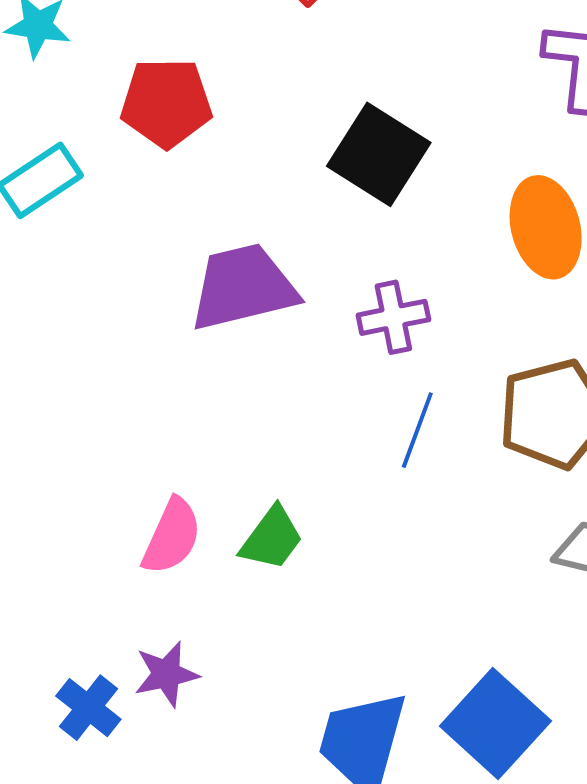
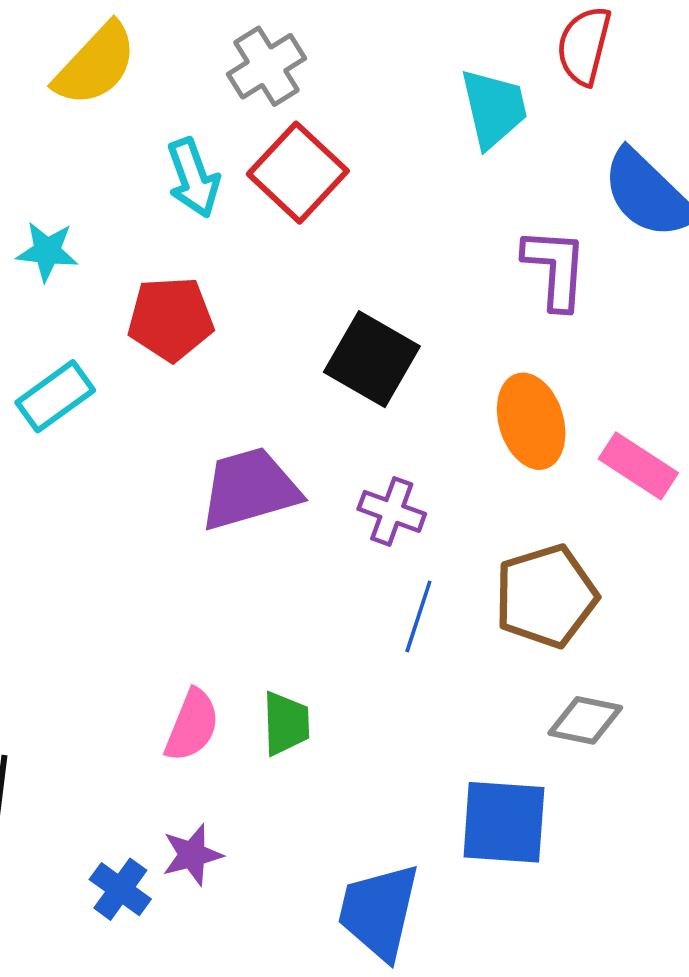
purple cross: (393, 317) -> (392, 511), turned 34
green trapezoid: (272, 538) -> (286, 723), turned -36
blue square: (495, 723) -> (504, 822), moved, turned -36

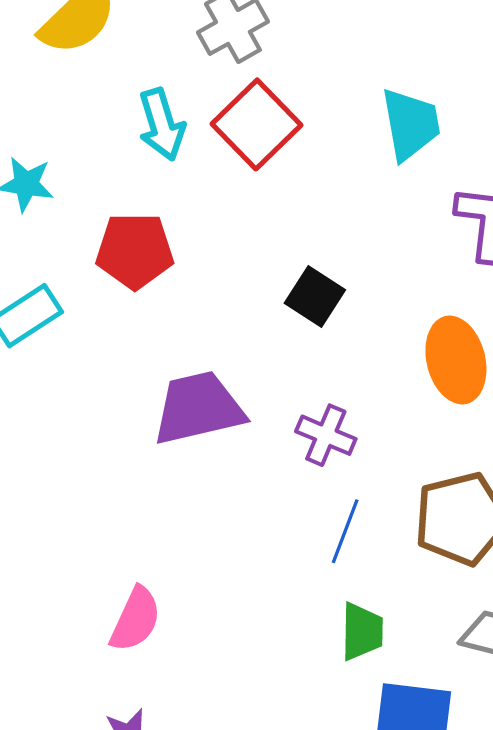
cyan trapezoid: (494, 108) -> (411, 124), moved
black square: (372, 359) -> (315, 297), size x0.7
green trapezoid: (286, 723) -> (362, 632), moved

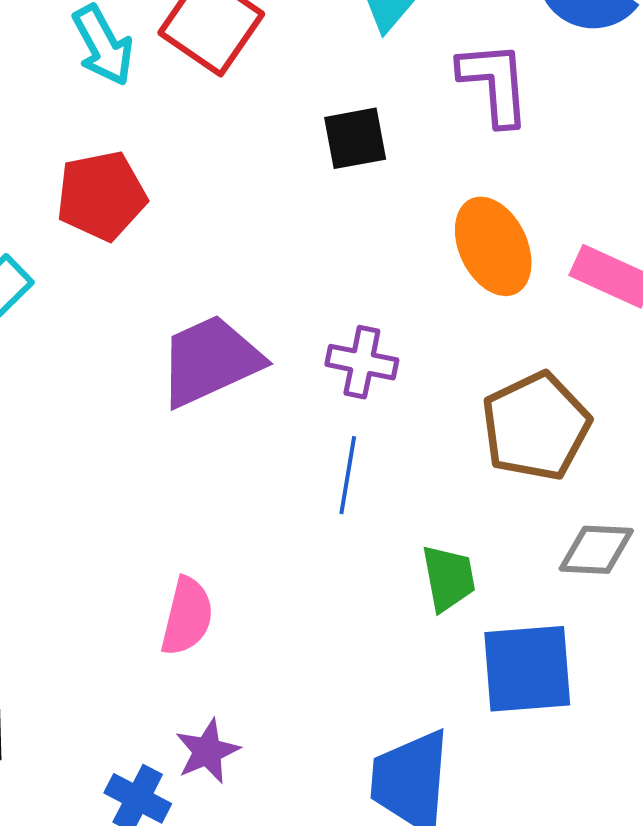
black square: (315, 297) -> (355, 138), moved, turned -32
blue line: (345, 531) -> (348, 475), moved

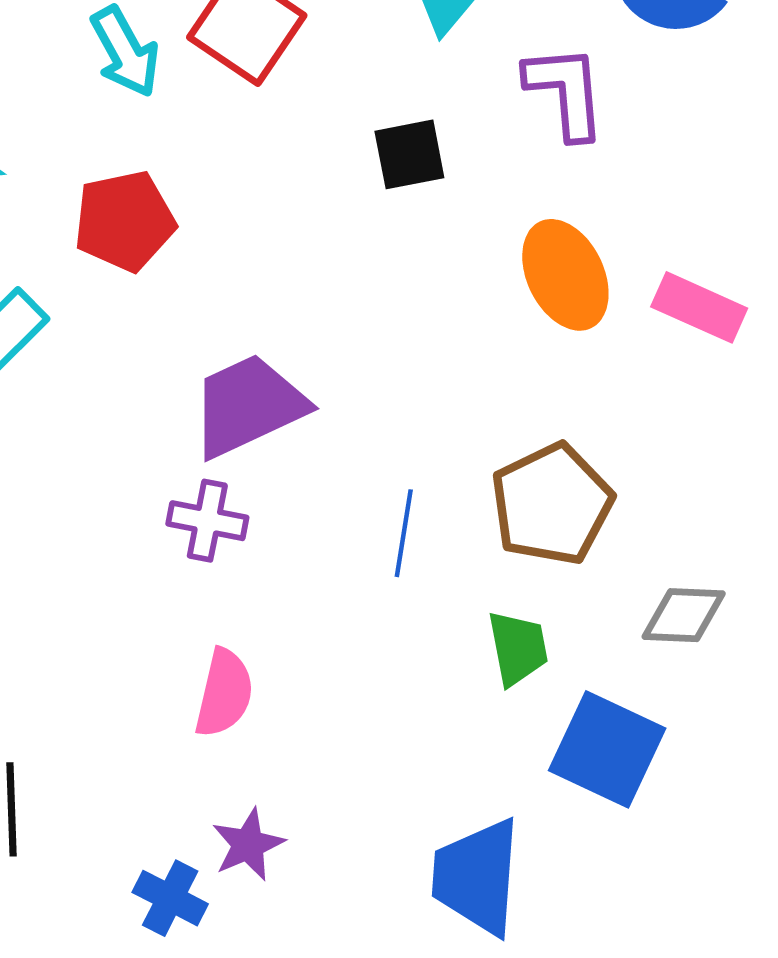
purple cross: (362, 362) -> (207, 521), moved
brown pentagon: (536, 426) -> (552, 504), moved
blue square: (527, 669) -> (607, 749), turned 30

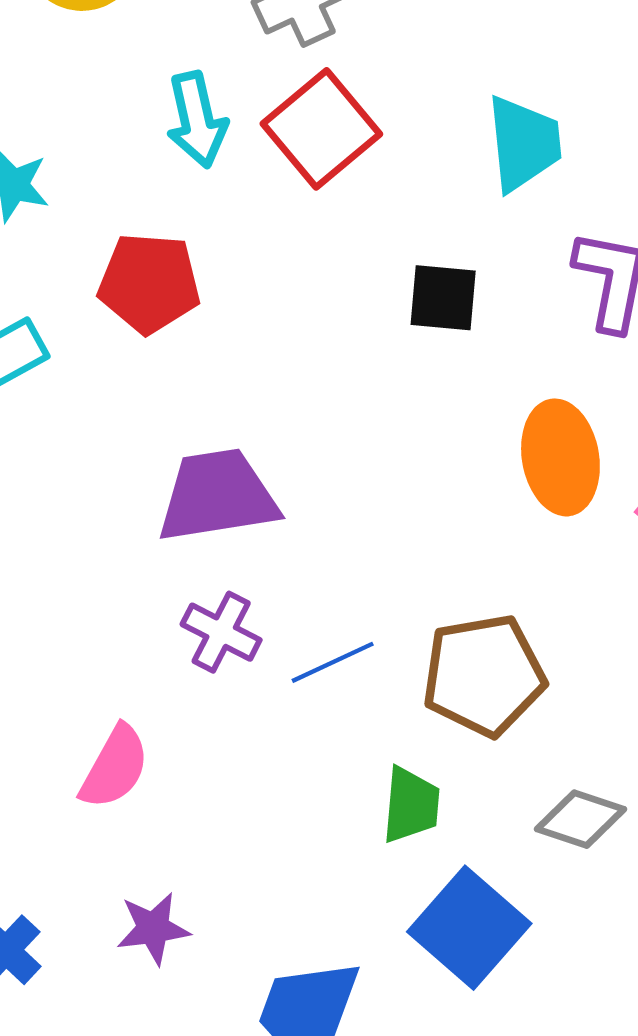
purple cross: (207, 521) -> (221, 632), moved
blue line: (404, 533) -> (333, 662), turned 40
purple star: (248, 845) -> (153, 928), moved

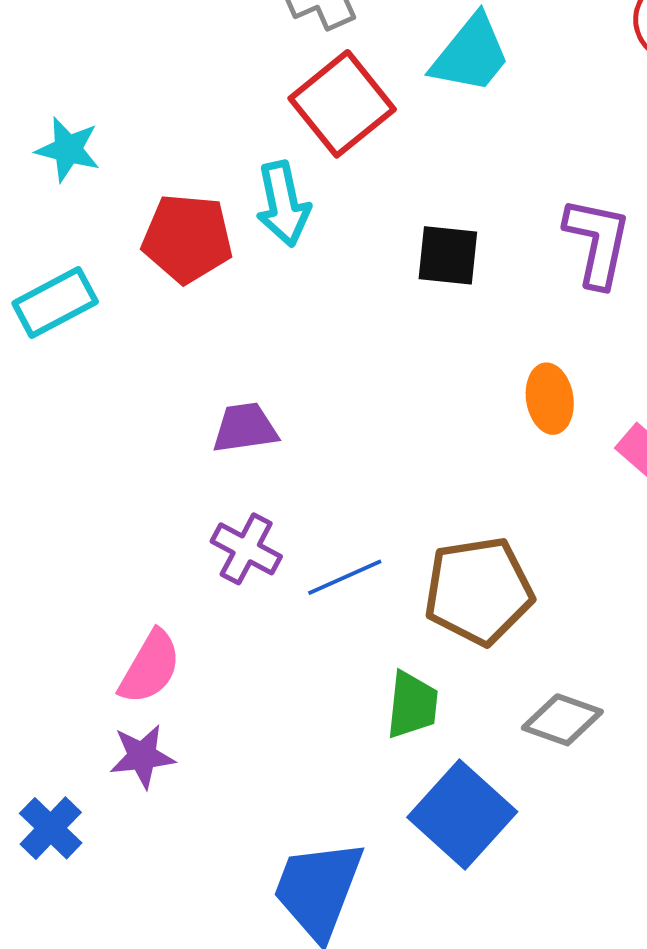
cyan arrow: (197, 120) -> (283, 204), moved
cyan trapezoid: (524, 143) -> (471, 54), moved, turned 44
orange ellipse: (560, 457) -> (550, 399), size x0.7
purple trapezoid: (218, 496) -> (245, 428), size x0.6
purple star: (153, 928) -> (142, 756), moved

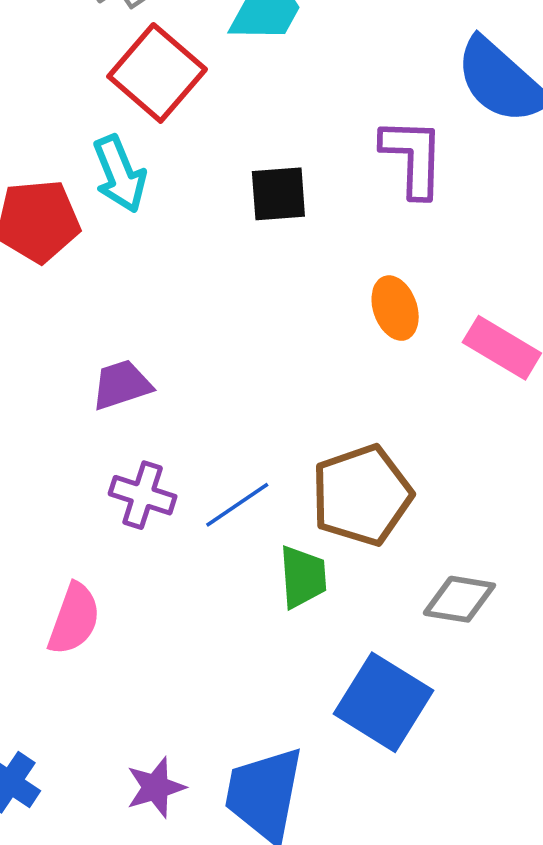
green trapezoid: (412, 705) -> (303, 577), moved
purple star: (142, 756) -> (156, 787), moved

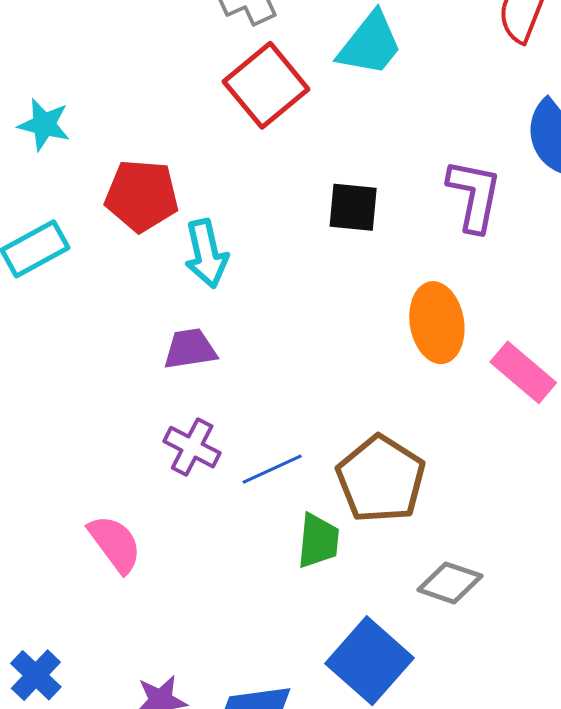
cyan arrow: (120, 174) -> (206, 254), moved
orange ellipse: (395, 308) -> (437, 323), size x1.4
brown pentagon: (362, 495) -> (381, 479), turned -30
pink semicircle: (74, 619) -> (115, 544), turned -66

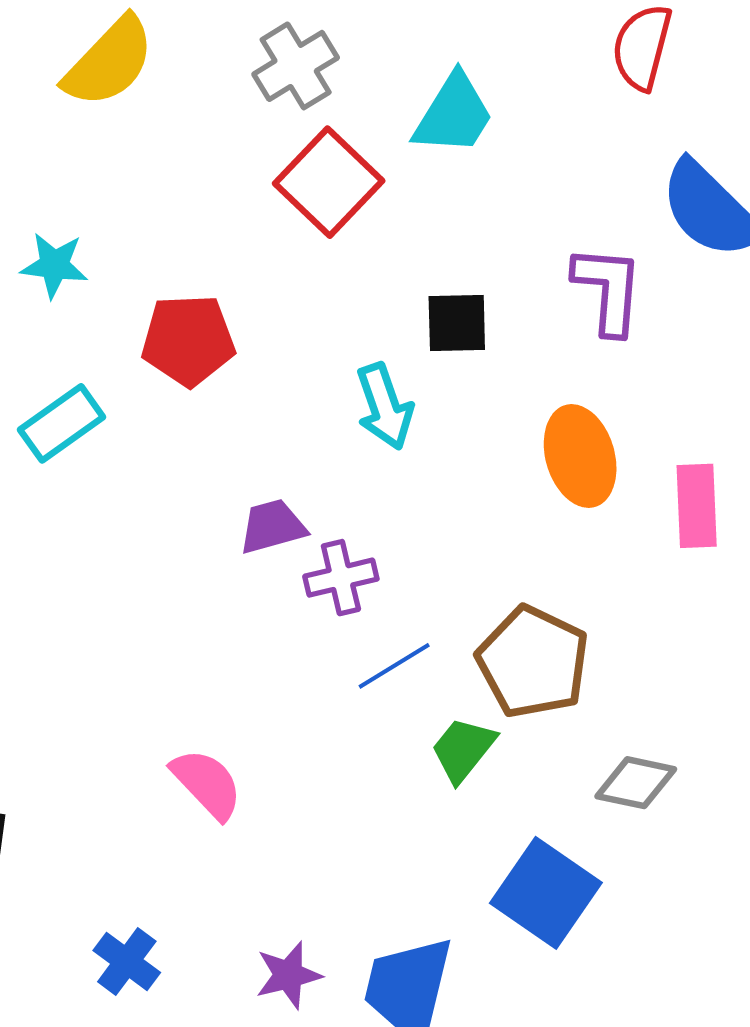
cyan arrow: (206, 254) -> (385, 407), moved
pink rectangle: (523, 372) -> (697, 506), turned 54
purple cross: (192, 447) -> (341, 578), moved, turned -34
green trapezoid: (318, 541) -> (463, 749), turned -140

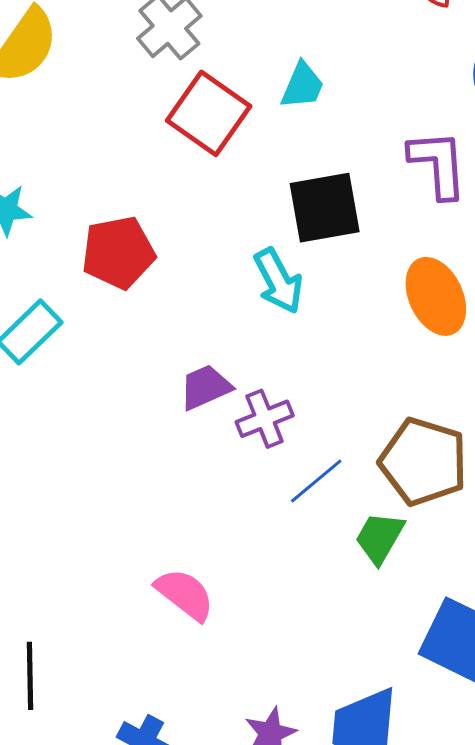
cyan trapezoid: (454, 114) -> (302, 86), moved, size x0.7
black square: (457, 323) -> (325, 208), size x1.4

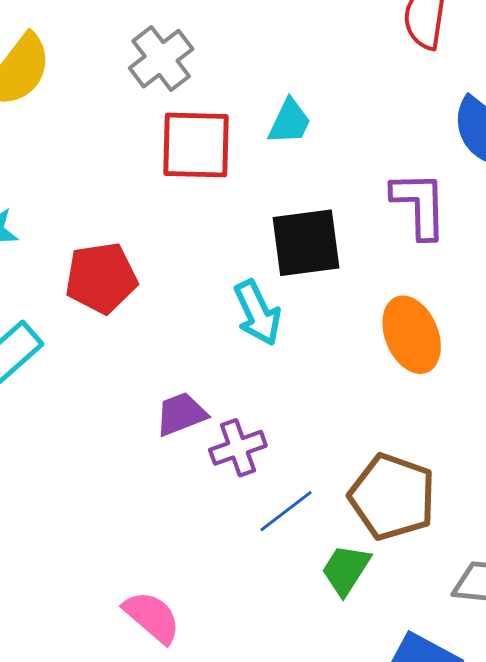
red square: (209, 113) -> (196, 145), turned -36

